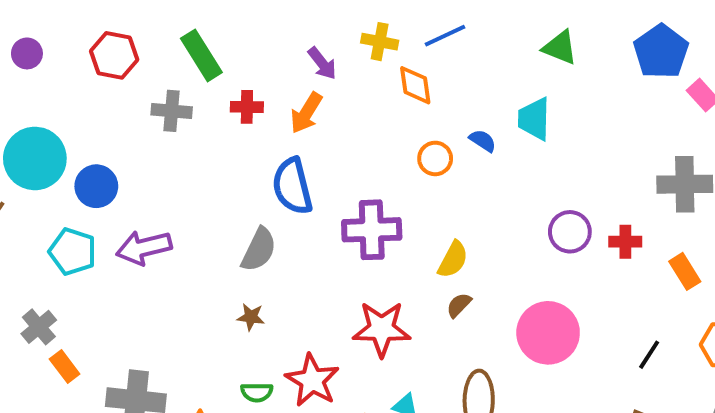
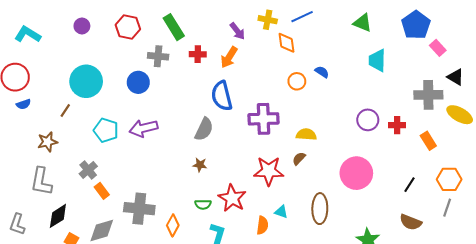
cyan trapezoid: (534, 119) -> (377, 60), moved
blue circle: (96, 186) -> (138, 82), moved
yellow semicircle: (453, 260) -> (306, 135), turned -114
brown semicircle: (459, 305) -> (299, 159), moved

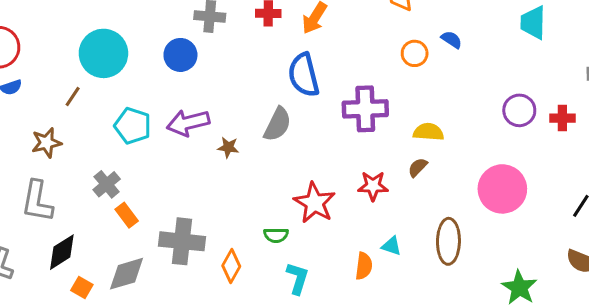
brown star: (200, 165) -> (228, 147), moved
red star: (269, 171) -> (373, 186), size x0.7
red star: (232, 198) -> (314, 203), moved

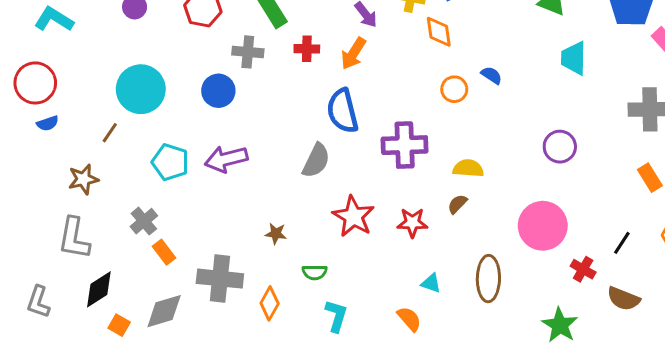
red cross: (562, 118) -> (583, 269), moved, turned 30
brown star: (228, 147) -> (276, 234), moved
red star: (314, 203) -> (353, 216), moved
orange semicircle: (364, 266) -> (409, 319), moved, turned -48

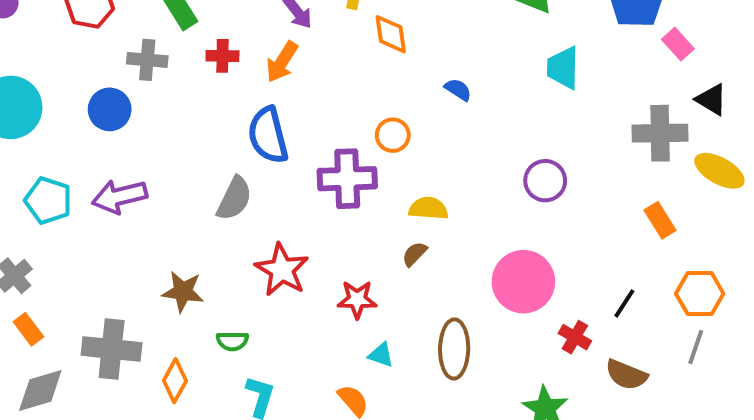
orange circle: (454, 89) -> (393, 135), moved
red star: (412, 223) -> (357, 299), moved
brown star: (276, 234) -> (183, 292), size x1.5
orange rectangle: (164, 252) -> (28, 329), moved

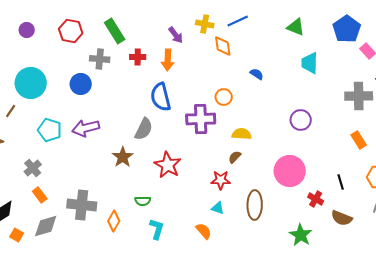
orange arrow: (282, 62) -> (168, 60), turned -30
brown star: (183, 292) -> (123, 157), moved, turned 30
red star: (357, 299) -> (221, 180), moved
black line: (624, 303) -> (341, 182), turned -49

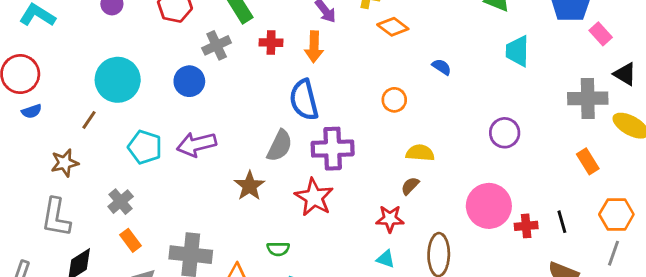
orange diamond: (223, 46) -> (393, 27), turned -45
gray cross: (100, 59) -> (217, 45), turned -30
purple cross: (201, 119) -> (333, 149), moved
red cross: (316, 199) -> (526, 226), moved, turned -35

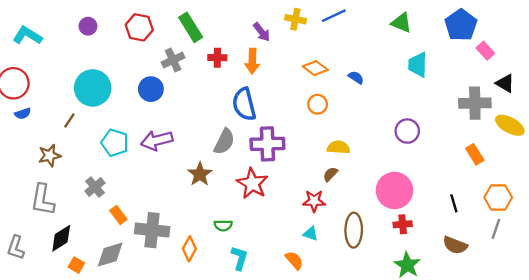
orange diamond: (393, 27) -> (315, 68), moved
red cross: (526, 226) -> (403, 224), moved
orange rectangle: (131, 240) -> (118, 215), moved

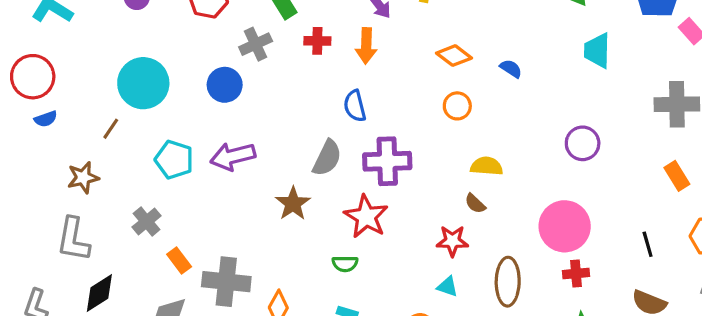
blue semicircle: (244, 104) -> (355, 106), size x0.7
brown semicircle: (330, 174) -> (475, 204), turned -91
green semicircle: (223, 225) -> (345, 264), moved

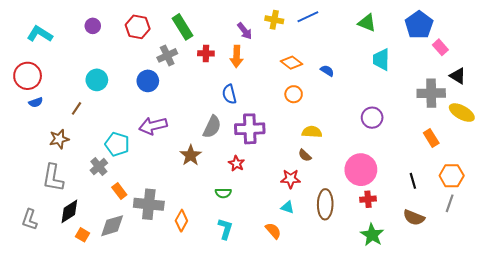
cyan circle: (143, 83) -> (97, 80), size x0.7
cyan pentagon: (174, 160) -> (117, 144), moved
red star: (366, 217) -> (237, 164), size x0.6

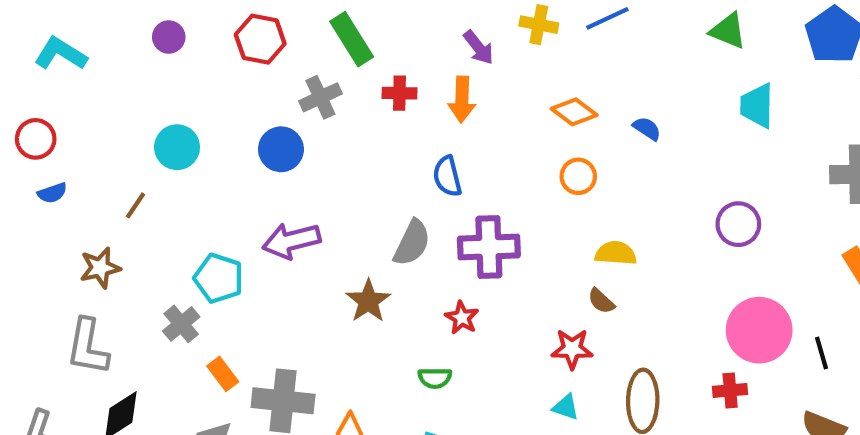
red circle: (28, 76) -> (36, 139), size x0.7
pink circle: (361, 170) -> (759, 330), moved

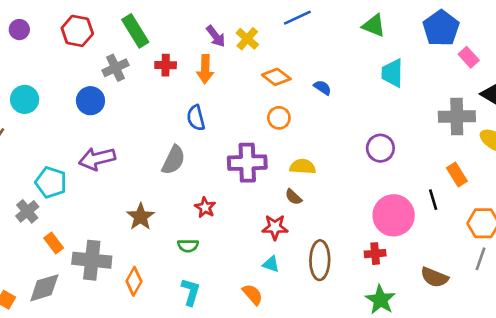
yellow cross: (539, 25) -> (247, 39), moved, turned 30
purple cross: (489, 247) -> (247, 163), moved
brown star: (368, 301) -> (141, 217), moved
black line: (822, 353) -> (433, 200), moved

